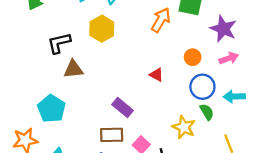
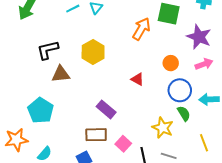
yellow hexagon: (102, 29) -> (93, 52), moved

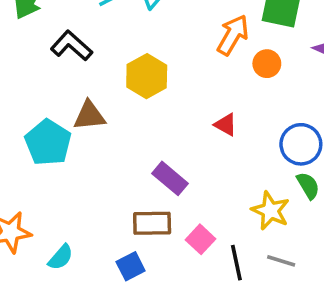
black L-shape: (48, 50) -> (71, 46), moved, turned 55
orange circle: (171, 63) -> (267, 64), moved
cyan pentagon: (41, 110) -> (48, 143), moved

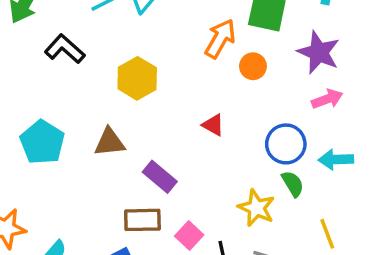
brown triangle: (89, 116) -> (110, 142), moved

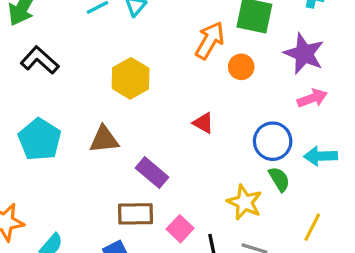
black L-shape: (65, 49) -> (40, 60), moved
yellow line: (327, 234) -> (312, 227), turned 48

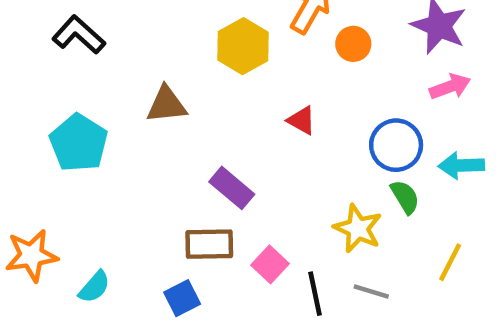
yellow hexagon: (131, 78) -> (243, 46), moved
brown triangle: (104, 140) -> (166, 105), moved

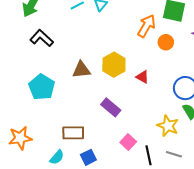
yellow hexagon: (243, 46) -> (114, 65), moved
brown rectangle: (209, 244) -> (73, 133), moved
cyan semicircle: (94, 287) -> (57, 157), moved

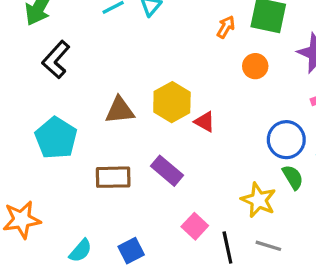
orange arrow: (146, 26) -> (226, 27), moved, size x0.6
black L-shape: (42, 38) -> (56, 60), turned -90
red triangle: (142, 77) -> (205, 122), moved
brown rectangle: (73, 133) -> (113, 177), moved

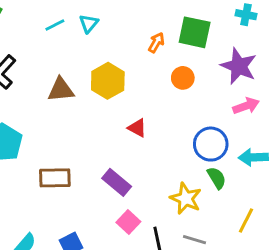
yellow hexagon: (172, 102) -> (108, 81), moved
brown triangle: (120, 110) -> (61, 90), moved
purple rectangle: (167, 171) -> (117, 182), moved

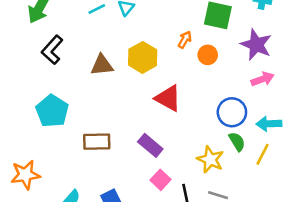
orange arrow: (156, 43) -> (185, 40), moved
red triangle: (137, 128) -> (168, 98), size x1.6
yellow line: (246, 221) -> (263, 154), moved

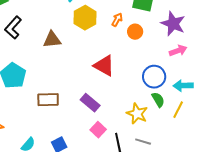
yellow hexagon: (143, 57) -> (85, 18), moved

